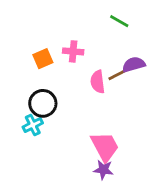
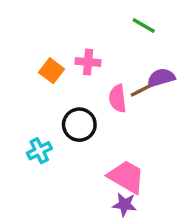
orange square: (43, 59) -> (52, 71), turned -30
black circle: (43, 103) -> (79, 125), moved
pink trapezoid: (105, 147) -> (126, 177), turned -32

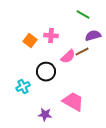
purple semicircle: (161, 78) -> (93, 36), moved
pink semicircle: (118, 99) -> (68, 57), turned -126
purple star: (125, 205) -> (45, 115), moved

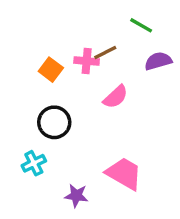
brown line: (82, 52) -> (105, 53), moved
black circle: (46, 72) -> (54, 122), moved
cyan cross: (23, 87) -> (34, 163), moved

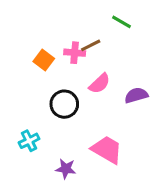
purple semicircle: (158, 61) -> (136, 95), moved
black circle: (54, 122) -> (64, 104), moved

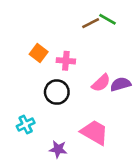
brown line: (91, 45) -> (91, 23), moved
pink cross: (75, 53) -> (66, 61), moved
pink semicircle: (100, 84) -> (101, 83), moved

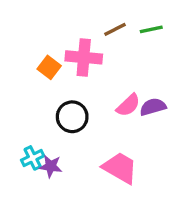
green line: (108, 19) -> (151, 29), moved, turned -42
pink cross: (66, 61) -> (84, 57), moved, size x1.5
purple star: (58, 149) -> (51, 166), moved

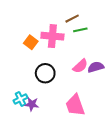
green line: (151, 29) -> (80, 30), moved
pink trapezoid: (120, 168) -> (75, 105), turned -140

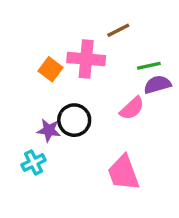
green line: (80, 30) -> (149, 66), moved
purple semicircle: (96, 67) -> (157, 84), moved
purple star: (32, 104) -> (49, 130), moved

